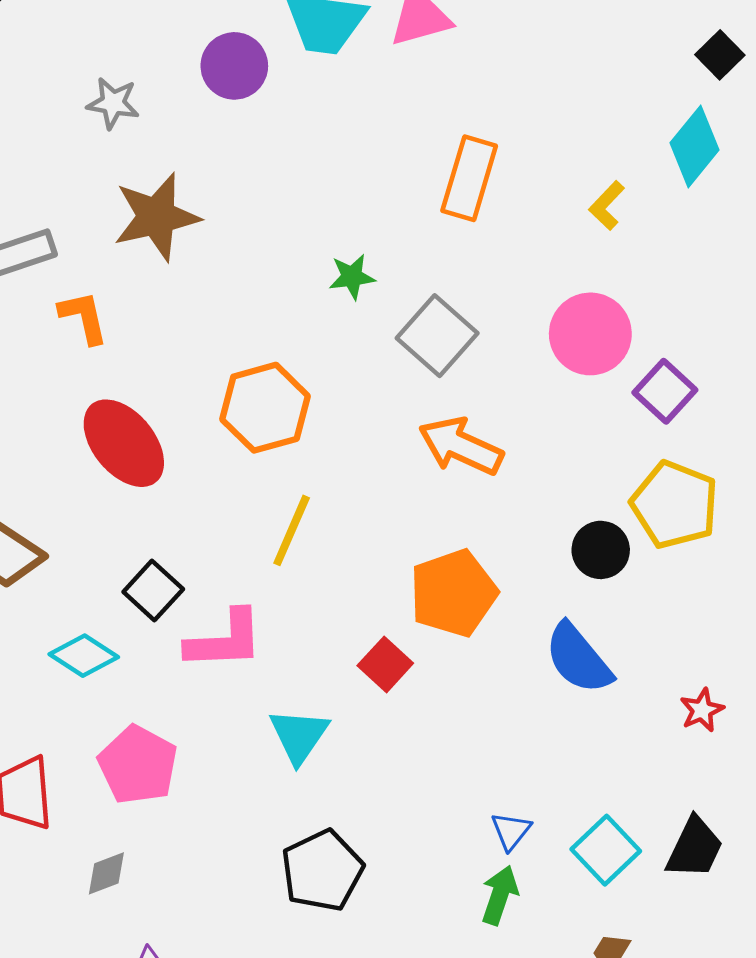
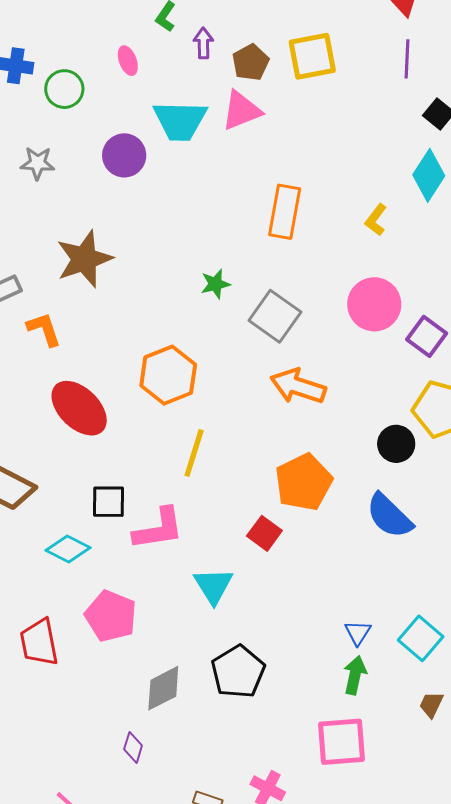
gray star: (113, 103) -> (38, 163), moved
black square: (153, 590) -> (109, 502), turned -36
gray diamond: (106, 873) -> (163, 688), moved, size x1.5

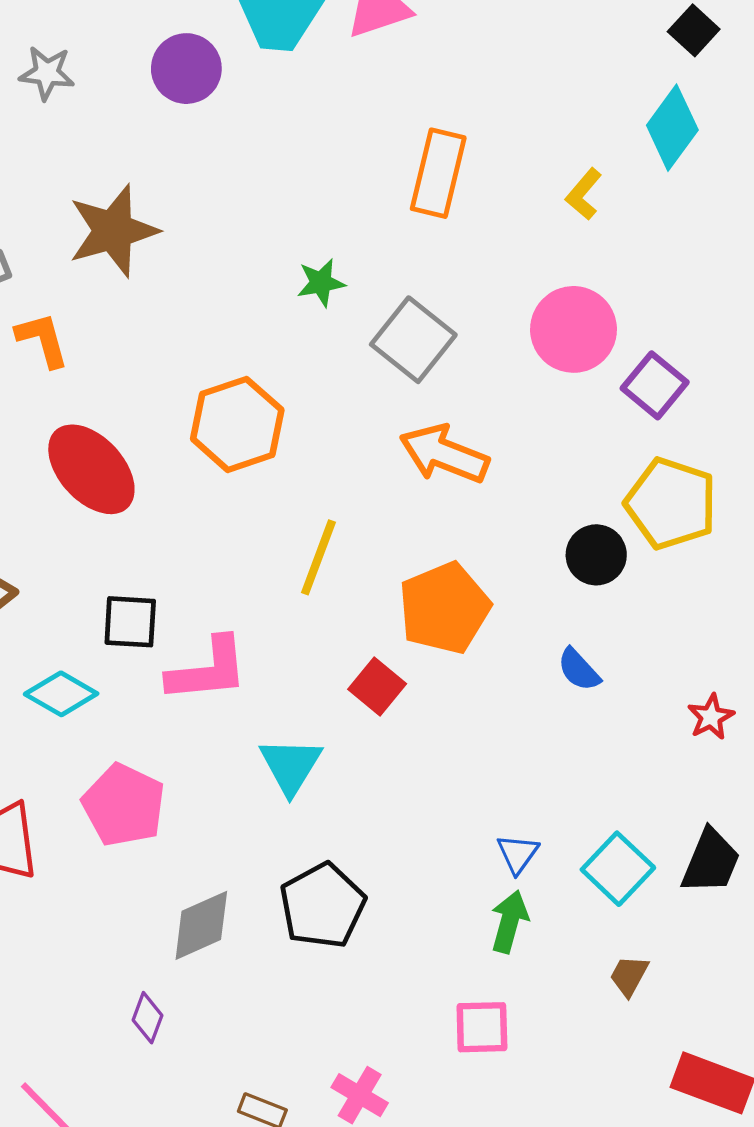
yellow line: (194, 453) -> (318, 557), moved
blue semicircle: (389, 516) -> (579, 670), size x0.6
pink square: (342, 742) -> (482, 1027), size x0.7

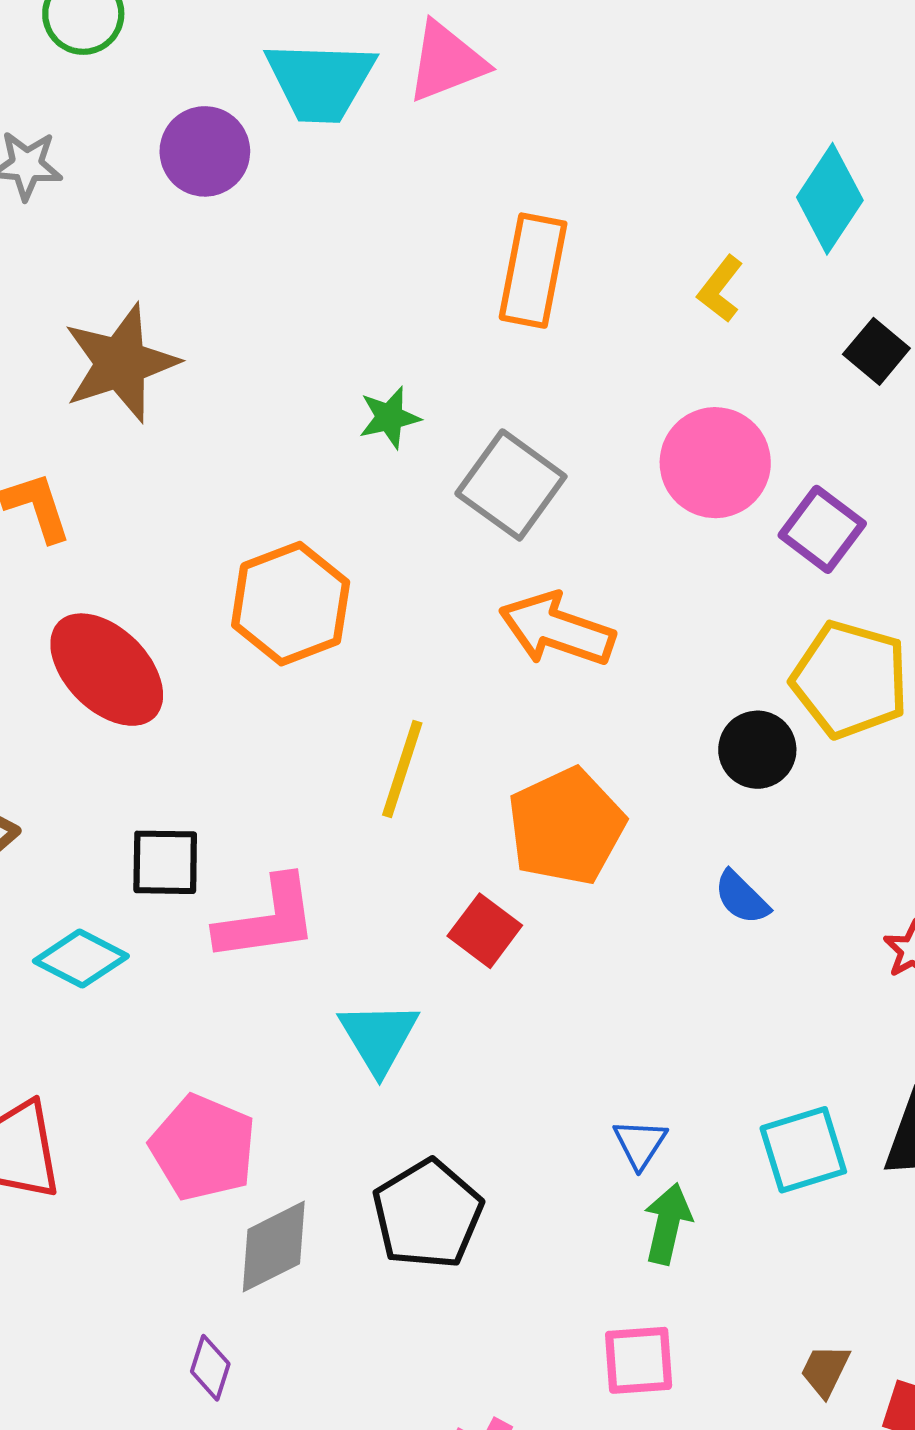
black square: (694, 30) -> (876, 351), moved
pink pentagon: (124, 805) -> (203, 1148), moved
blue triangle: (518, 854) -> (640, 1144), moved
cyan square: (618, 869) -> (803, 1150), turned 32
brown trapezoid: (629, 976) -> (825, 1371), moved

